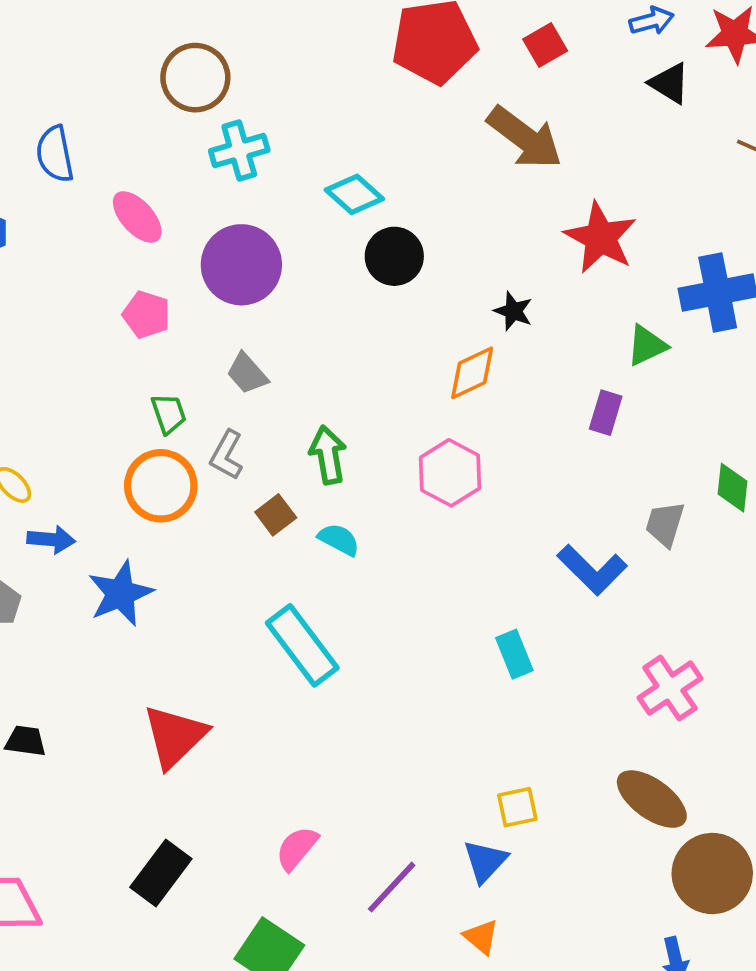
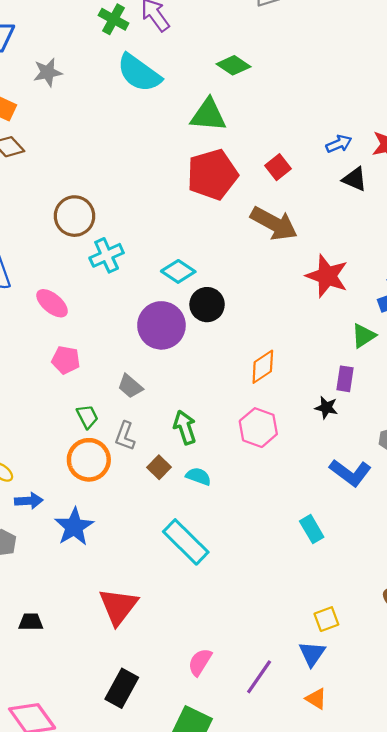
purple circle: (241, 265) -> (161, 325), moved
black star: (513, 311) -> (326, 408), moved

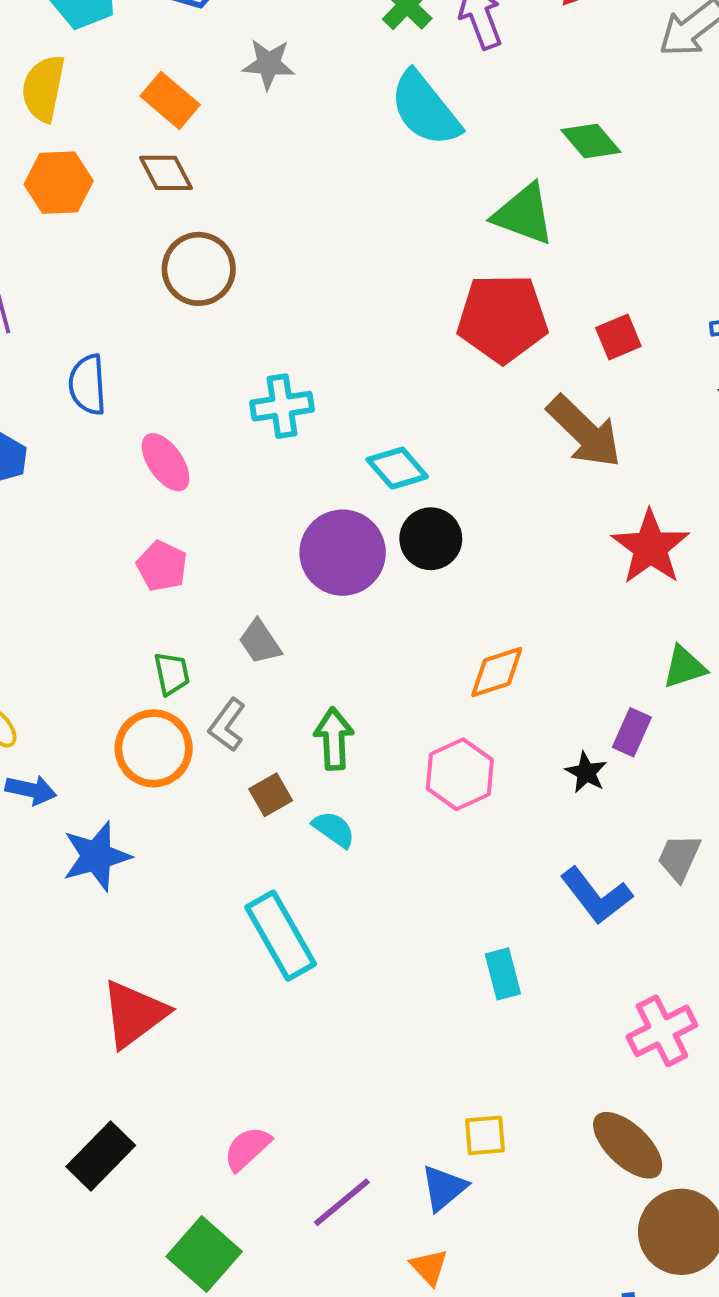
brown circle: (74, 216) -> (199, 269), moved

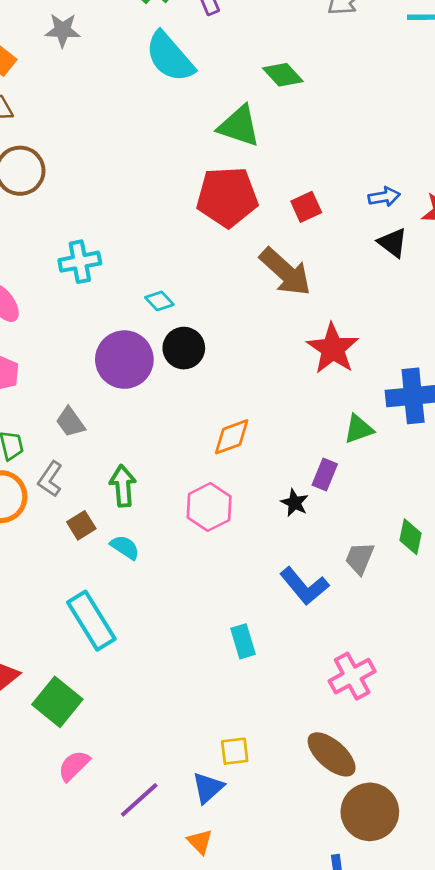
cyan diamond: (397, 468) -> (159, 301), size x0.7
green square: (204, 1254) -> (57, 702), moved

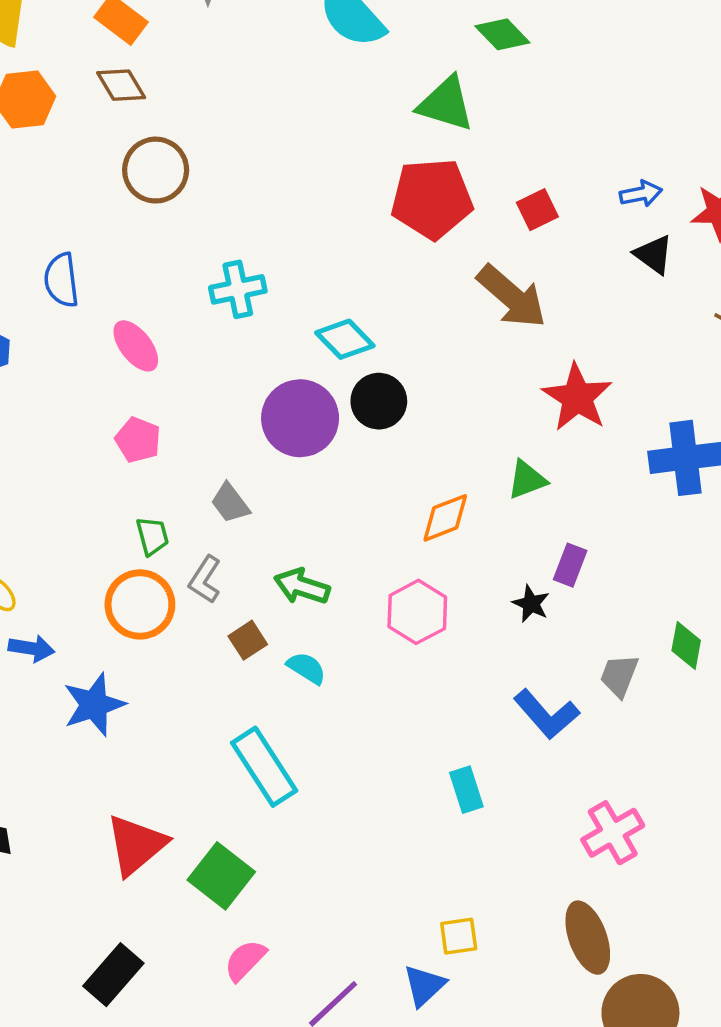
cyan diamond: (159, 301) -> (345, 339), size x1.5
green triangle: (359, 429) -> (527, 480), moved
green arrow: (123, 486) -> (302, 586), turned -66
brown ellipse: (332, 754) -> (588, 938), turned 30

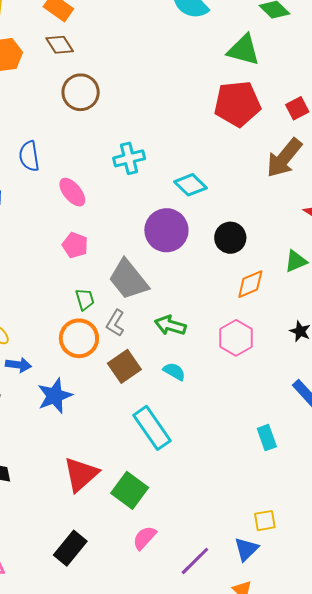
brown arrow: (512, 297) -> (284, 158), turned 90
black circle: (379, 401) -> (230, 238), moved
gray trapezoid: (230, 503) -> (128, 279), size x1.8
brown square: (248, 640) -> (124, 366), moved, size x1.5

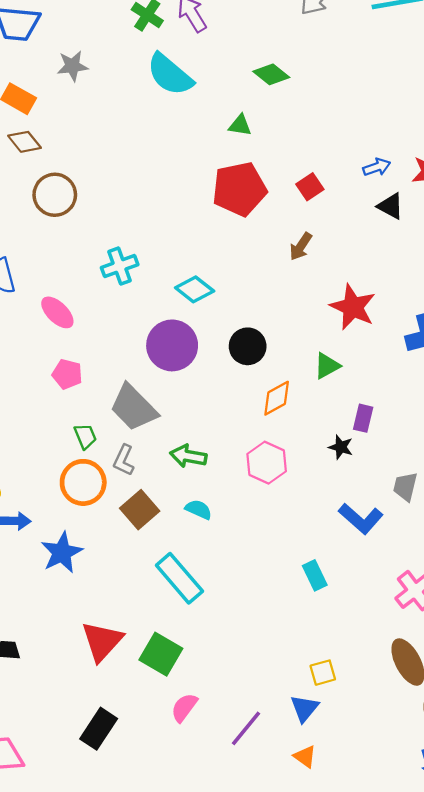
green triangle: (244, 50) -> (240, 125), size x0.6
brown arrow: (284, 158) -> (301, 246), size x0.6

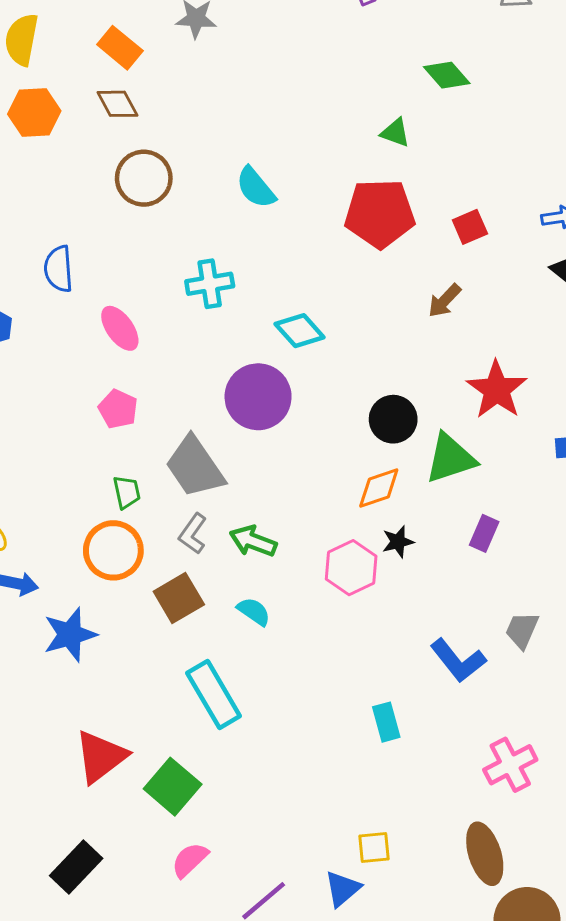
cyan semicircle: (170, 74) -> (256, 188), moved, size x0.7
black circle: (248, 346) -> (393, 419), moved
green triangle: (327, 366) -> (450, 458), size x1.5
black star: (341, 447) -> (398, 542), moved, turned 30
gray L-shape: (124, 460) -> (193, 534), moved

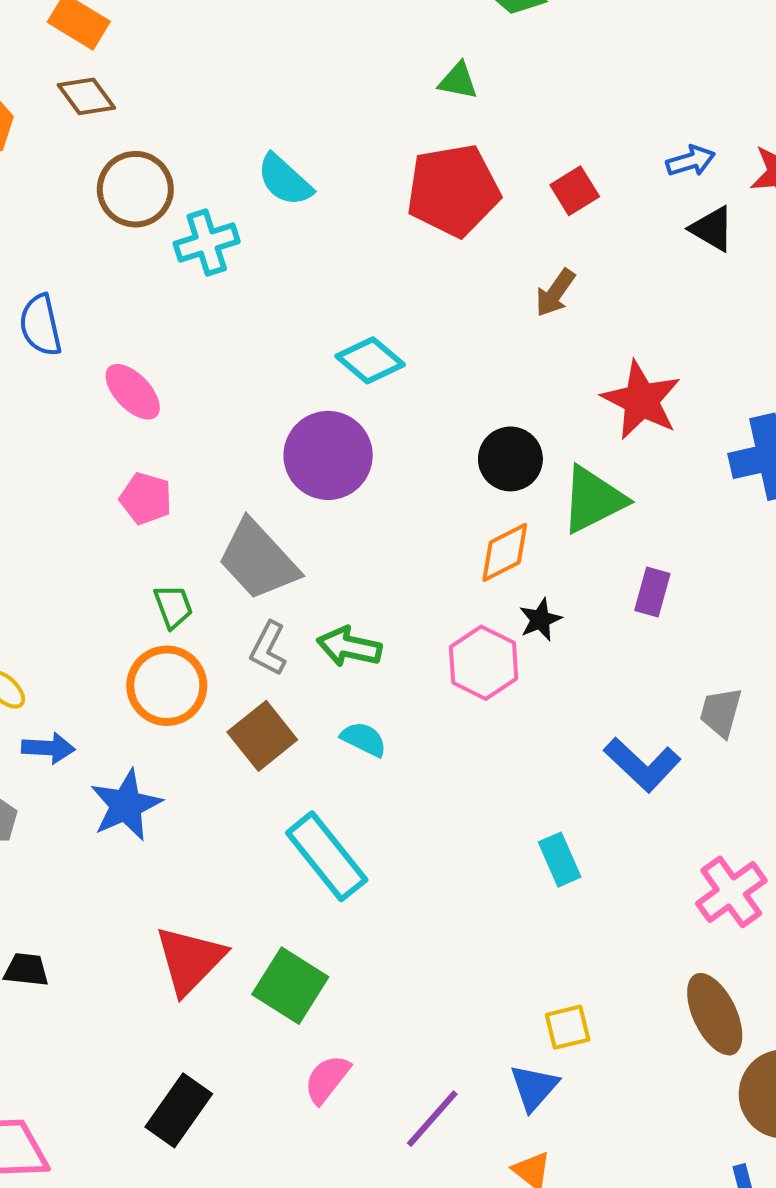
cyan cross: (210, 284) -> (207, 243), moved

